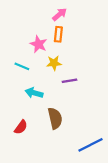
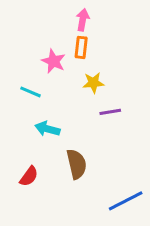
pink arrow: (60, 14) -> (83, 20), turned -40
yellow star: (54, 63) -> (93, 83), moved
purple line: (69, 81) -> (110, 112), moved

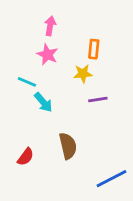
pink arrow: (83, 20) -> (50, 26), moved
orange rectangle: (81, 47) -> (94, 49), moved
cyan arrow: (47, 129) -> (43, 102), moved, turned -145

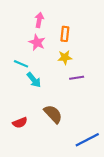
orange rectangle: (94, 49) -> (65, 34), moved
brown semicircle: (68, 146) -> (53, 114), turned -30
red semicircle: (26, 157) -> (20, 123), turned 32

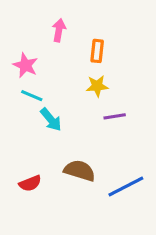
pink star: (37, 42) -> (25, 65), moved
brown semicircle: (53, 114) -> (80, 171), turned -30
blue line: (87, 140) -> (126, 187), moved

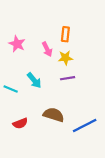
pink arrow: (59, 30) -> (47, 49), moved, turned 144
cyan line: (32, 96) -> (11, 89), moved
purple line: (115, 116) -> (68, 78), moved

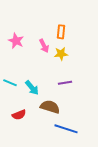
purple line: (68, 78) -> (65, 83), moved
cyan arrow: (34, 80) -> (32, 88), moved
blue line: (85, 125) -> (66, 129), moved, turned 45

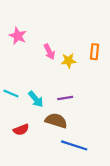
orange rectangle: (61, 32) -> (95, 52), moved
pink star: (16, 41) -> (18, 36), moved
purple line: (65, 83) -> (65, 98), moved

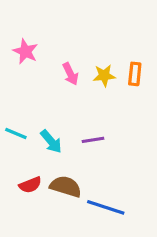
yellow star: (69, 61) -> (104, 76), moved
brown semicircle: (56, 121) -> (66, 186), moved

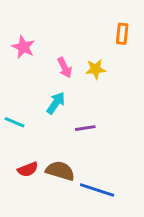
orange rectangle: (135, 74) -> (122, 34), moved
cyan arrow: (51, 141) -> (56, 103), moved, turned -105

